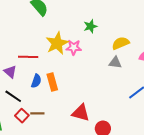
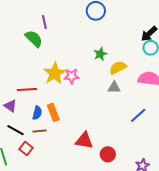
green star: (90, 26) -> (100, 54), moved
brown line: (37, 113) -> (40, 131), moved

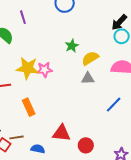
purple line: (44, 22) -> (23, 17), moved
yellow star: (55, 73) -> (27, 68), turned -30
blue semicircle: (37, 113) -> (38, 149), moved, turned -88
brown line: (40, 131) -> (17, 137), moved

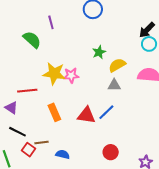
blue line: (114, 105) -> (106, 112), moved
red triangle: (61, 133) -> (86, 115), moved

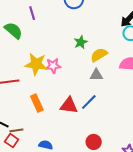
brown line: (42, 143) -> (16, 130), moved

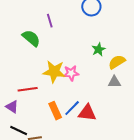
blue line: (89, 102) -> (72, 108), moved

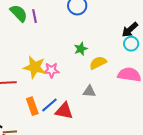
green semicircle: (31, 38) -> (19, 13), moved
gray triangle: (114, 82) -> (89, 91), moved

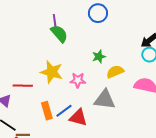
green semicircle: (19, 13) -> (59, 34), moved
pink star: (51, 70) -> (78, 80), moved
gray triangle: (89, 91) -> (105, 100), size x1.6

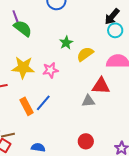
gray triangle: (105, 100) -> (88, 101), moved, size x0.6
red triangle: (78, 118) -> (101, 86), moved

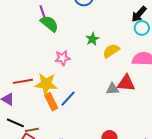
yellow star: (23, 68) -> (46, 84), moved
pink star: (50, 70) -> (62, 58), moved
gray triangle: (88, 101) -> (112, 89), moved

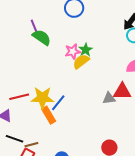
yellow semicircle: (111, 51) -> (81, 61), moved
pink star: (62, 58) -> (73, 51), moved
blue line: (68, 99) -> (58, 103), moved

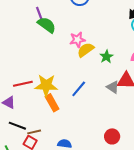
green star: (86, 50) -> (106, 57), moved
gray triangle: (109, 98) -> (113, 87), turned 40
blue line: (58, 103) -> (79, 89), moved

